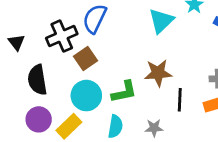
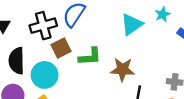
green L-shape: (124, 92) -> (90, 57), moved
cyan circle: (86, 96) -> (45, 75), moved

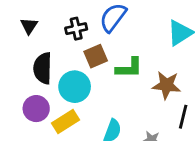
black cross: (43, 26) -> (76, 29), size x0.7

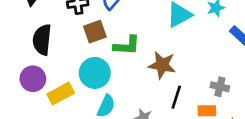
cyan circle: (75, 87) -> (95, 73), moved

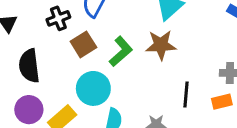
green L-shape: (127, 46) -> (121, 51), turned -32
brown star: (162, 65) -> (161, 45), moved

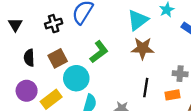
brown square: (83, 44) -> (58, 58), moved
brown star: (161, 45) -> (143, 48), moved
black semicircle: (29, 66) -> (29, 58), size x0.7

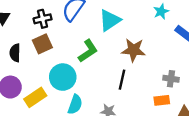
cyan triangle: (138, 20) -> (110, 20), moved
brown square: (58, 58) -> (42, 44), moved
black line: (146, 88) -> (122, 80), moved

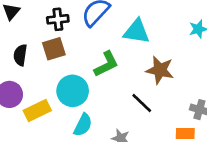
cyan triangle: (110, 20) -> (137, 31), turned 35
black line: (122, 80) -> (142, 103), turned -66

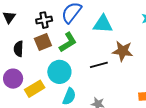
green L-shape: (106, 64) -> (68, 42), moved
black line: (142, 103) -> (99, 65), moved, turned -54

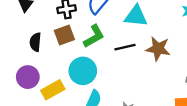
black line: (99, 65) -> (125, 47), moved

